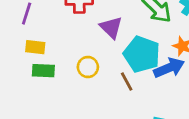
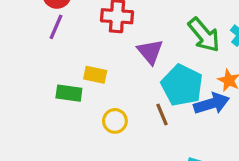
yellow rectangle: (35, 47) -> (95, 75), moved
yellow circle: (88, 67) -> (115, 121), moved

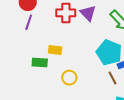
purple triangle: (150, 52) -> (88, 13), moved
brown line: (162, 114) -> (113, 78), moved

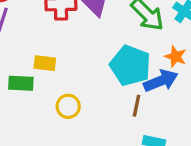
brown line: (113, 78) -> (136, 106), turned 40

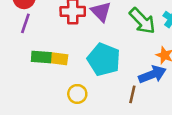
cyan pentagon: (130, 65) -> (104, 59), moved
green rectangle: (21, 83) -> (41, 57), moved

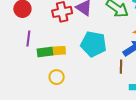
purple line: (25, 23) -> (28, 38), moved
yellow circle: (77, 94) -> (57, 77), moved

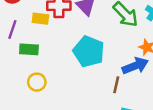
yellow rectangle: (59, 51) -> (40, 19), moved

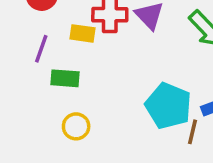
cyan pentagon: (89, 51) -> (168, 106), moved

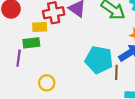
purple line: (41, 49) -> (19, 58), moved
green rectangle: (65, 78) -> (31, 43), moved

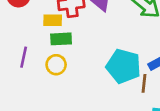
green rectangle: (31, 43) -> (61, 39), moved
yellow circle: (47, 83) -> (56, 65), moved

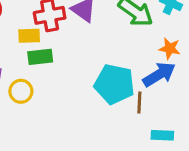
yellow circle: (56, 65) -> (21, 91), moved

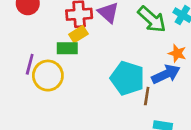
yellow rectangle: (29, 36) -> (78, 34), moved, turned -36
yellow circle: (21, 91) -> (48, 76), size x1.5

